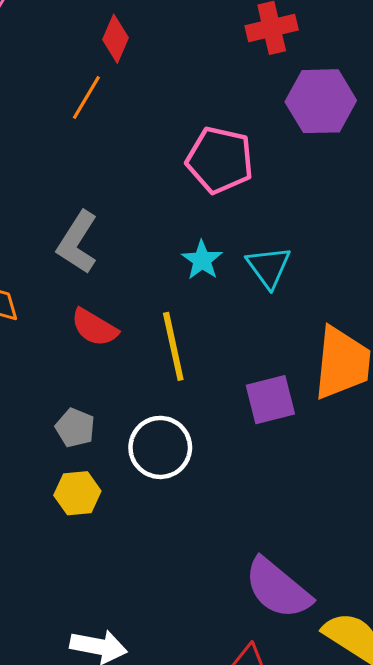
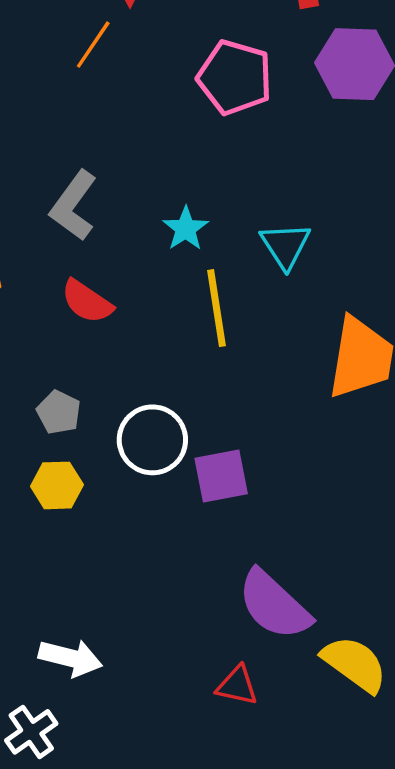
pink pentagon: (220, 160) -> (235, 77), moved
cyan star: (202, 260) -> (186, 229), moved
yellow line: (173, 346) -> (216, 308), moved
purple square: (270, 400) -> (221, 476), moved

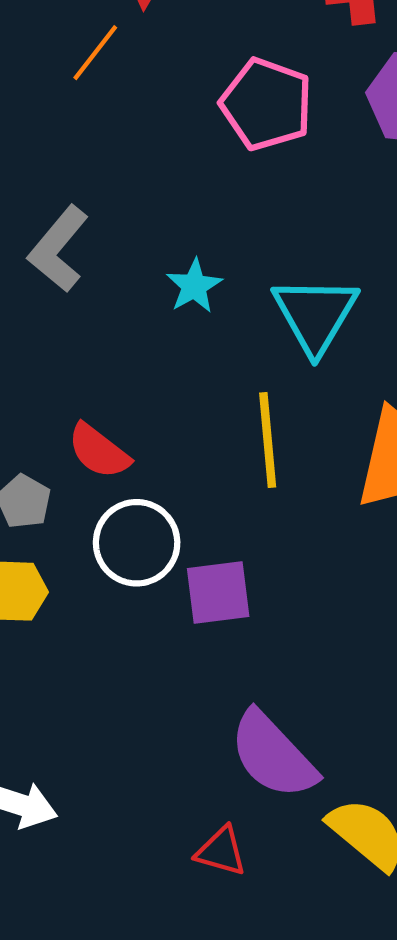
cyan triangle: (285, 246) -> (315, 315), size x1.4
red semicircle: (87, 302) -> (99, 451), moved
yellow line: (216, 308) -> (268, 440), moved

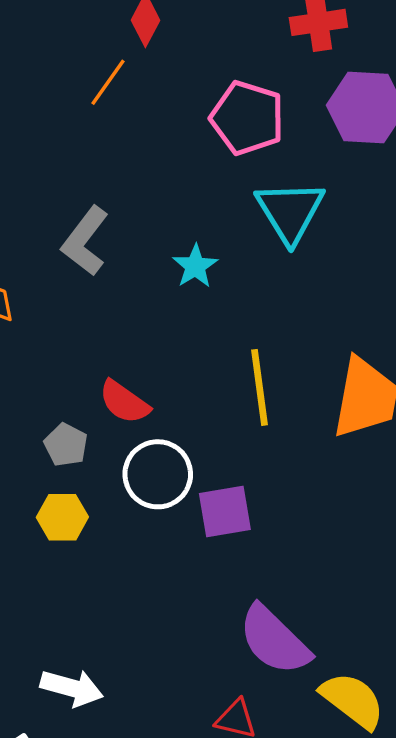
cyan triangle: (315, 315) -> (290, 212), moved

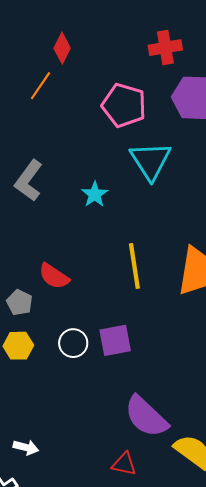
white circle: (158, 474) -> (73, 343), moved, size x0.7
white arrow: (72, 688) -> (26, 447), size x0.7

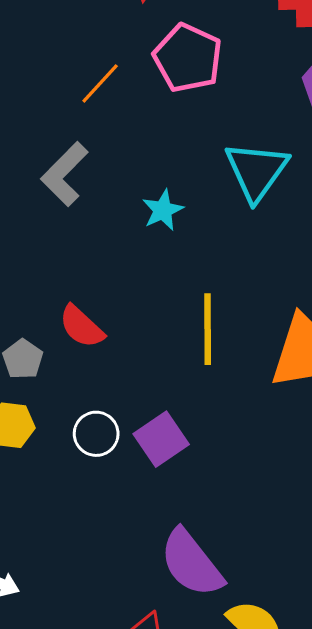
orange line: (41, 86) -> (100, 83), moved
pink pentagon: (124, 105) -> (188, 58), moved
purple square: (115, 340) -> (161, 439), turned -32

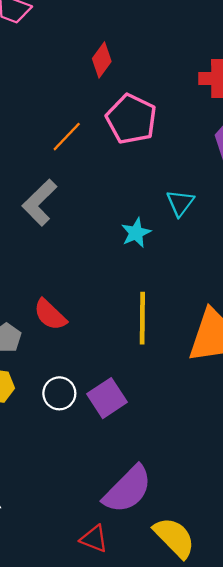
cyan triangle: (256, 171) -> (180, 203), size x0.6
cyan star: (163, 210) -> (136, 233), moved
purple semicircle: (191, 563) -> (128, 489), turned -98

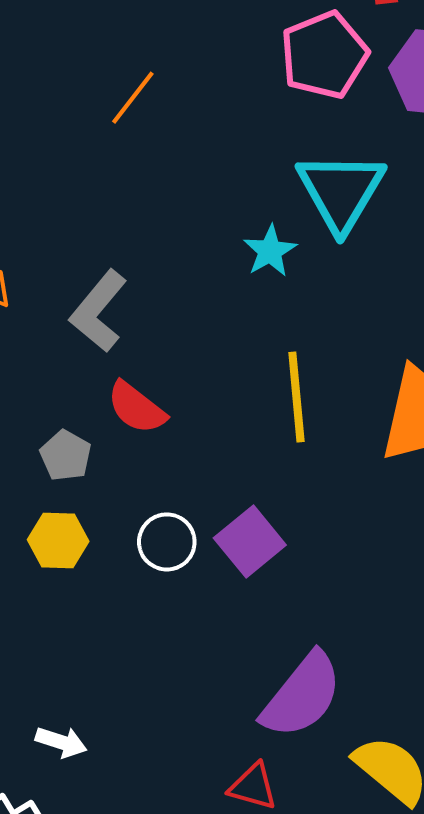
pink pentagon: (131, 119) -> (324, 55), moved, turned 30
gray L-shape: (39, 203) -> (98, 311), moved
cyan triangle: (180, 203) -> (341, 191), size x1.8

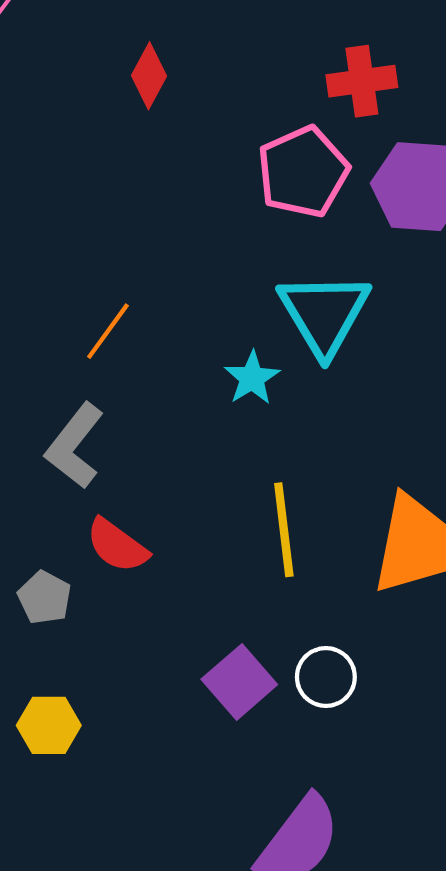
orange line: (133, 98) -> (108, 331), moved
yellow hexagon: (58, 541) -> (49, 725), moved
white circle: (167, 542) -> (326, 677), moved

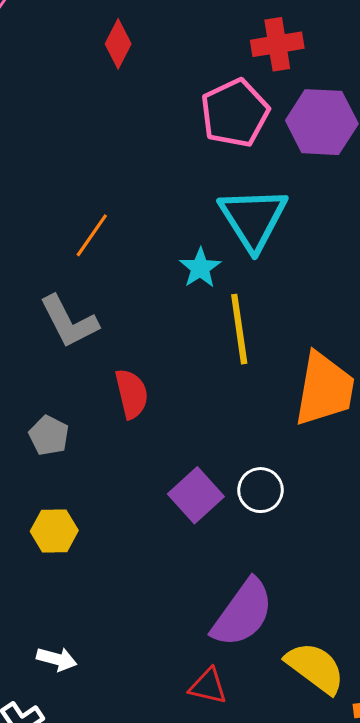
gray L-shape: (75, 446) -> (69, 322), turned -64
yellow line: (284, 530) -> (239, 329), moved
red semicircle: (117, 546) -> (132, 394), moved, turned -138

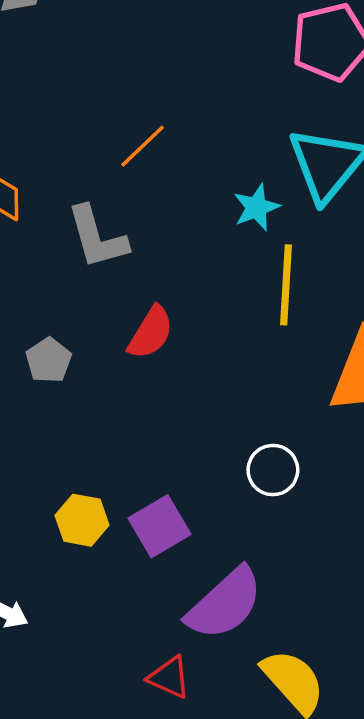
red semicircle: (132, 394) -> (151, 333), turned 33
purple square: (196, 495) -> (159, 526), moved
yellow hexagon: (54, 531) -> (82, 520), moved

